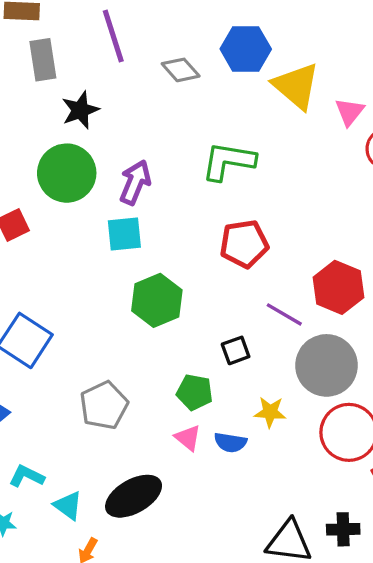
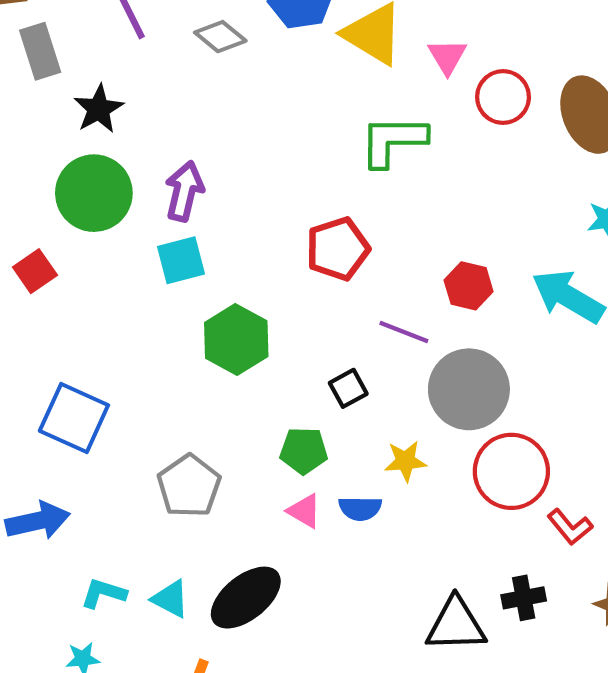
green L-shape: (228, 161) -> (393, 141), moved
red hexagon: (338, 287) -> (469, 286), size x0.7
cyan triangle: (68, 506) -> (170, 599), moved

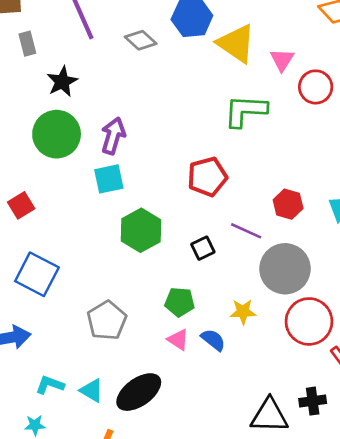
gray rectangle: (40, 51) -> (27, 44), size x0.7
red square: (35, 271) -> (21, 205), moved
black square: (348, 388) -> (203, 248), moved
blue semicircle: (360, 508) -> (213, 340), turned -145

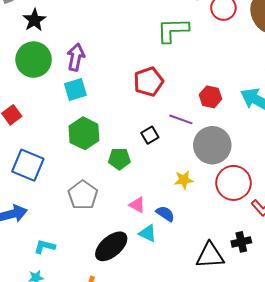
green hexagon: (141, 230) -> (84, 133), moved
green pentagon: (180, 302) -> (119, 159), moved
blue semicircle: (213, 340) -> (165, 214), moved
cyan triangle: (92, 390) -> (148, 233), moved

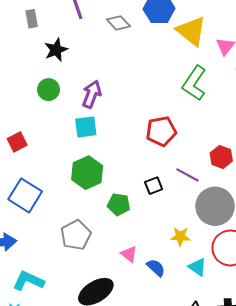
green L-shape: (173, 30) -> (194, 83), turned -64
green circle: (34, 60) -> (49, 90), size x0.6
cyan triangle: (148, 233) -> (197, 267), moved
cyan L-shape: (45, 247) -> (28, 281), size x1.4

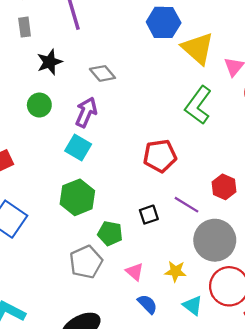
gray diamond: (118, 23) -> (102, 73), moved
cyan square: (86, 127) -> (78, 147), turned 35
gray pentagon: (76, 235) -> (86, 262), moved
pink triangle: (129, 254) -> (135, 272), moved

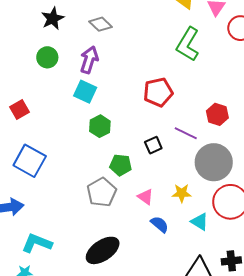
green hexagon: (77, 197) -> (100, 126), moved, size x0.7

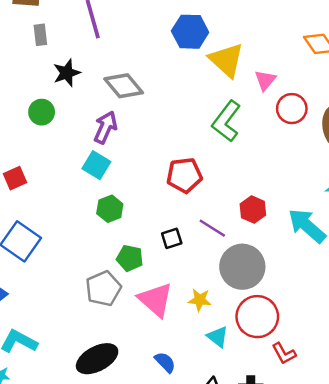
gray diamond: (100, 24) -> (124, 86), size x1.4
green circle: (47, 57) -> (42, 112), moved
pink triangle: (145, 197) -> (156, 300), size x1.8
blue semicircle: (160, 224) -> (165, 362), moved

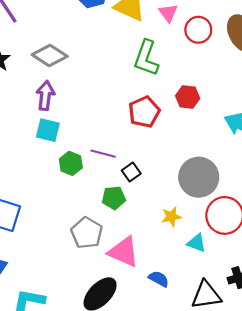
red pentagon: (184, 175) -> (144, 112), moved
red hexagon: (253, 209) -> (188, 97), moved
purple line: (212, 228) -> (103, 154), moved
green pentagon: (130, 258) -> (114, 198), moved
pink triangle: (156, 300) -> (124, 252), moved

